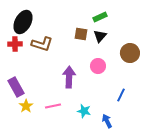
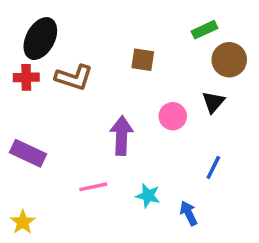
green rectangle: (100, 17) -> (204, 30), moved
black triangle: (100, 36) -> (213, 102), moved
brown circle: (130, 53) -> (229, 60), moved
purple rectangle: (16, 87) -> (28, 153), turned -36
yellow star: (26, 106) -> (23, 222), moved

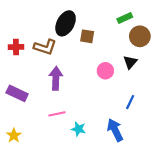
black ellipse: (40, 39) -> (66, 23), moved
purple arrow: (122, 136) -> (56, 78), moved
cyan star: (148, 196) -> (78, 129), moved
blue arrow: (189, 213) -> (115, 130), size x1.5

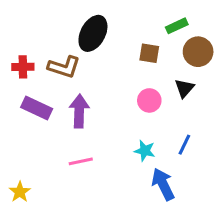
brown square: (87, 36) -> (149, 53), moved
purple rectangle: (17, 93) -> (37, 108), moved
cyan star: (78, 129) -> (145, 151), moved

